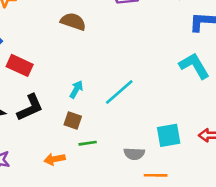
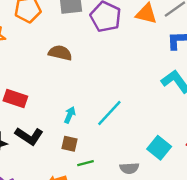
black L-shape: (30, 108) -> (29, 136), turned 64
cyan square: (169, 135) -> (159, 148), turned -35

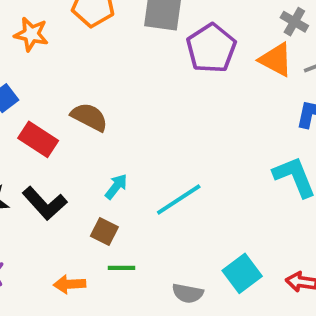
brown semicircle: (60, 53) -> (89, 117), moved

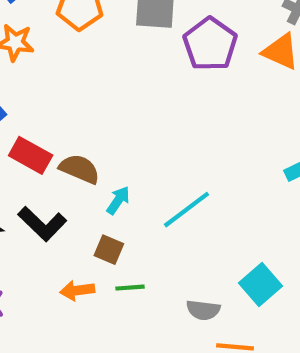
brown semicircle: (89, 117) -> (79, 169), moved
orange arrow: (70, 284) -> (77, 290), moved

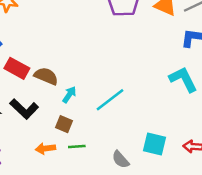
cyan square: (260, 284) -> (155, 144), turned -35
gray semicircle: (203, 310) -> (121, 159), turned 42

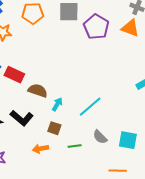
red rectangle: (17, 68) -> (14, 75), moved
green line: (77, 147) -> (75, 146), moved
gray semicircle: (121, 159) -> (100, 137), moved

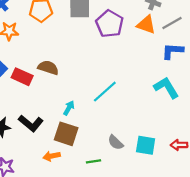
brown semicircle: (38, 91) -> (48, 68), moved
cyan line: (90, 107) -> (105, 92), moved
brown square: (54, 128) -> (66, 134), size x1.6
green line: (75, 146) -> (93, 161), moved

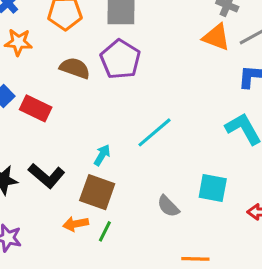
purple pentagon: (110, 24) -> (120, 59), moved
brown semicircle: (48, 68) -> (75, 68), moved
cyan square: (146, 145) -> (213, 188), moved
green line: (93, 161) -> (105, 231), moved, turned -56

